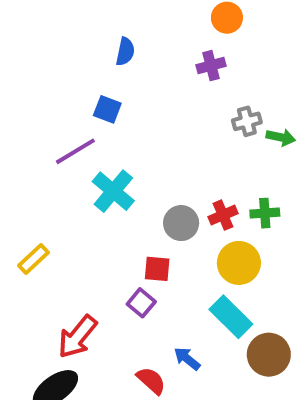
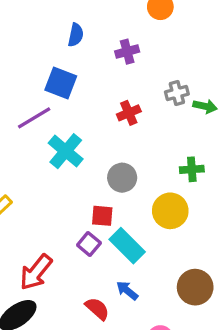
purple cross: (211, 66) -> (127, 52), moved
blue square: (107, 109) -> (61, 83), size x1.4
red cross: (223, 215) -> (129, 113), moved
cyan rectangle: (231, 317) -> (127, 246), moved

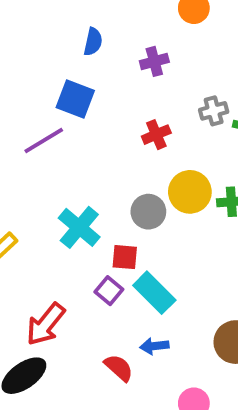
cyan cross: (66, 151) -> (79, 227), moved
yellow circle: (170, 211) -> (190, 192), moved
blue arrow: (127, 290) -> (154, 346), turned -45

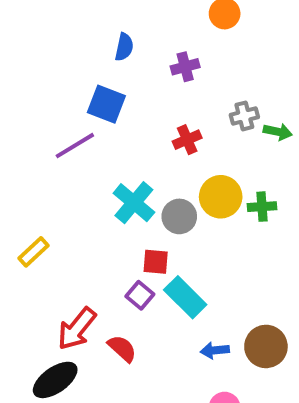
cyan cross: (79, 227) -> (134, 203), moved
blue arrow: (154, 346) -> (215, 350), moved
red semicircle: (119, 368) -> (122, 348), moved

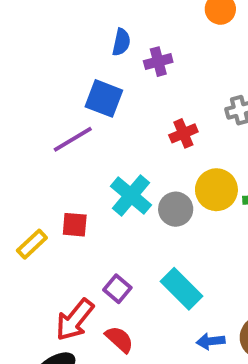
purple cross: (185, 67) -> (158, 62), moved
red square: (156, 262) -> (75, 225), moved
purple square: (140, 295) -> (117, 289), moved

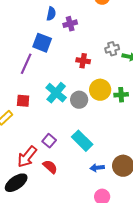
red cross: (183, 133) -> (83, 61), turned 32
purple line: (73, 139) -> (26, 64), turned -35
red square: (75, 225) -> (23, 101), moved

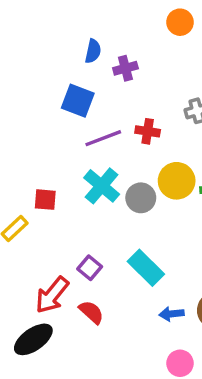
purple line: (26, 64) -> (103, 138), moved, turned 45

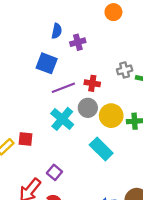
gray circle: (141, 198) -> (88, 108), moved
red square: (45, 200) -> (26, 139), moved
cyan rectangle: (146, 268) -> (101, 149), moved

